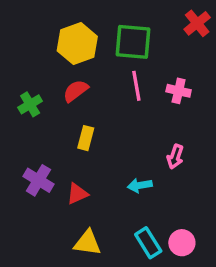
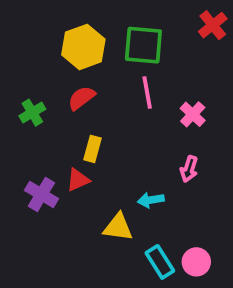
pink cross: (179, 91) -> (193, 114), moved, turned 30
red triangle: (77, 194) -> (78, 180), moved
yellow triangle: (87, 243) -> (118, 227), moved

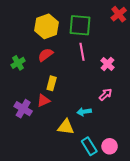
pink arrow: (189, 169) -> (105, 94), turned -152

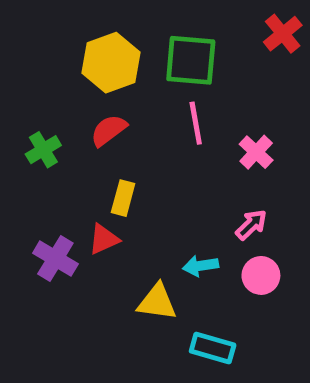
cyan rectangle: (89, 146) -> (213, 348), turned -42
pink circle: (110, 146) -> (261, 275), moved

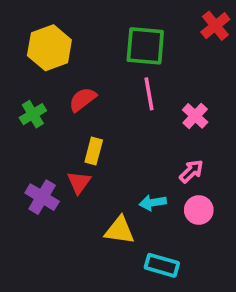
yellow hexagon: (111, 63) -> (49, 48), moved
red triangle: (104, 239) -> (79, 182), turned -30

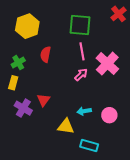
red semicircle: (83, 99) -> (46, 54), turned -42
pink cross: (195, 116) -> (107, 64), size x1.6
yellow rectangle: (94, 151) -> (13, 83), moved
pink arrow: (191, 171) -> (81, 75), moved

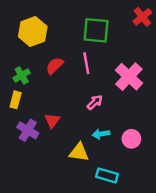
pink line: (82, 51) -> (86, 63), moved
red semicircle: (46, 54) -> (55, 66), turned 35
pink arrow: (81, 75) -> (95, 102), moved

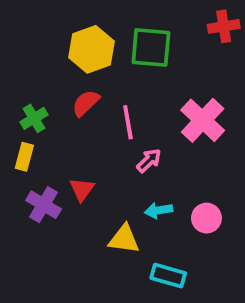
red cross: (142, 17) -> (224, 26), turned 30
yellow hexagon: (33, 32) -> (91, 49), moved
pink line: (86, 63) -> (128, 122), moved

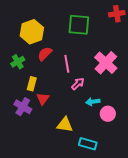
yellow hexagon: (91, 49) -> (32, 32), moved
yellow rectangle: (24, 157) -> (32, 84), moved
cyan arrow: (159, 210) -> (93, 102), moved

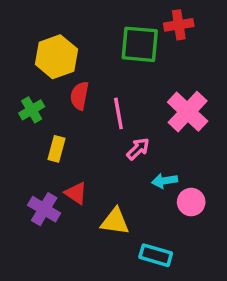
red cross: (117, 14) -> (179, 25), moved
red semicircle: (45, 54) -> (79, 96), turned -35
red triangle: (43, 99) -> (76, 193), moved, turned -32
purple cross: (23, 107) -> (44, 209), moved

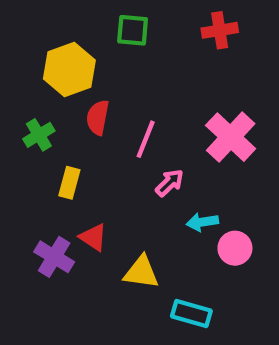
green square: (140, 44) -> (133, 30), moved, size x0.7
pink line: (118, 113) -> (146, 139), turned 32

